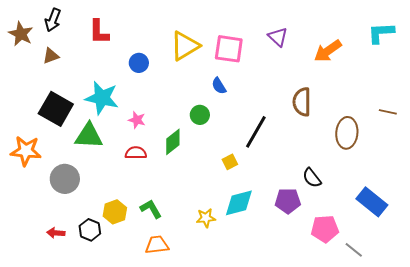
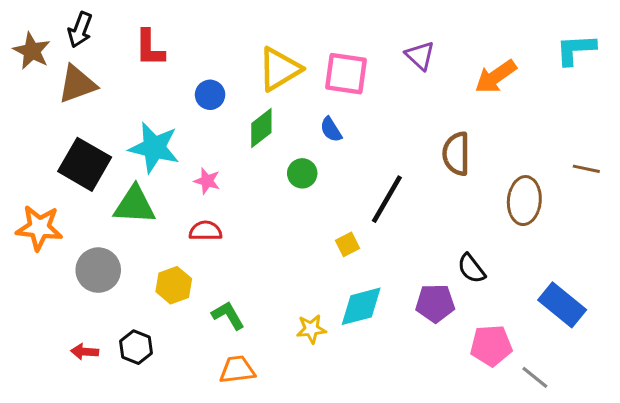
brown triangle: (51, 56) -> (77, 84), size x1.6
green diamond: (173, 142) -> (261, 128), moved
yellow hexagon: (115, 212) -> (174, 285), moved

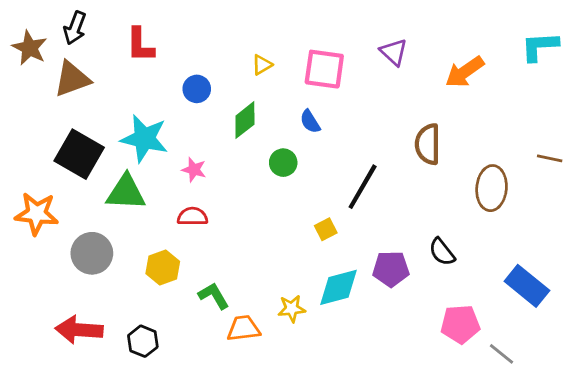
yellow triangle: (280, 69) -> (262, 65), size x0.5
purple pentagon: (435, 303) -> (391, 269), moved
black hexagon: (136, 347) -> (143, 341), moved
red arrow: (85, 352) -> (79, 330), size x1.8
orange trapezoid: (237, 370) -> (244, 328), moved

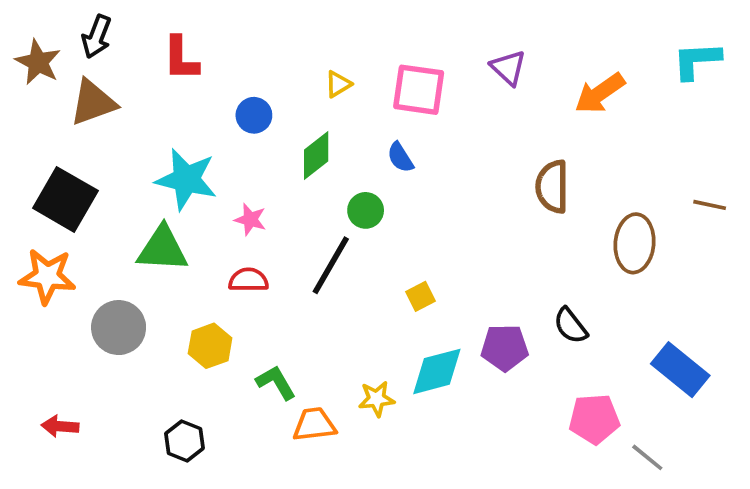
black square: (79, 154) -> (65, 199), moved
black line: (363, 187) -> (331, 265), moved
red arrow: (79, 330) -> (60, 426), moved, size x0.6

